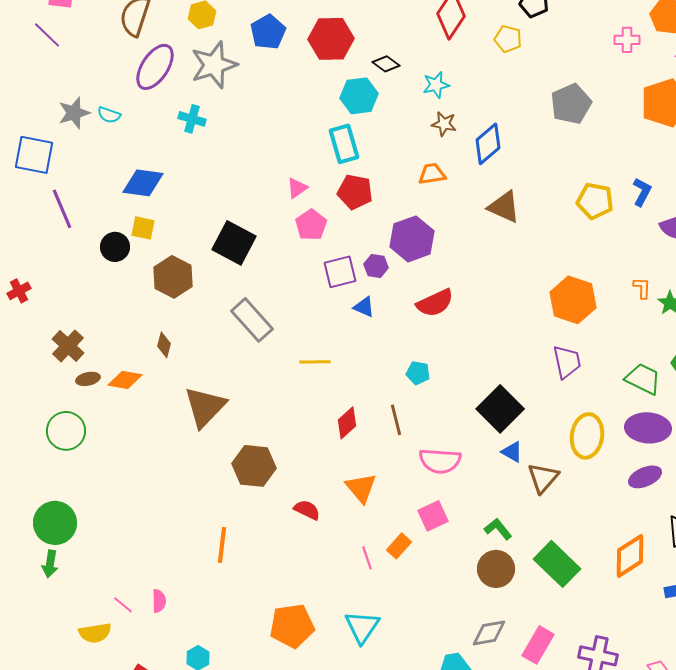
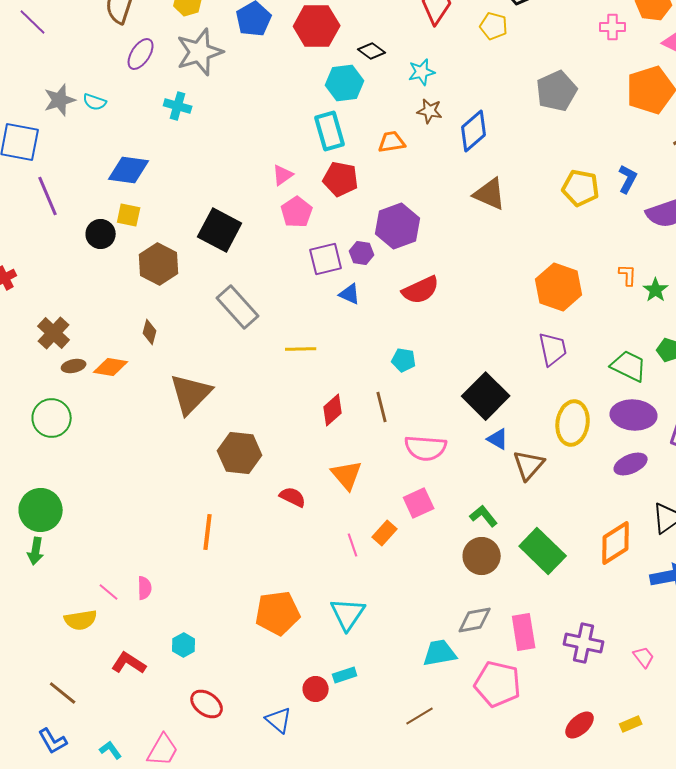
purple ellipse: (155, 67) -> (141, 54), size x0.7
orange trapezoid: (432, 174) -> (392, 142), moved
pink rectangle: (538, 645) -> (524, 632), turned -39

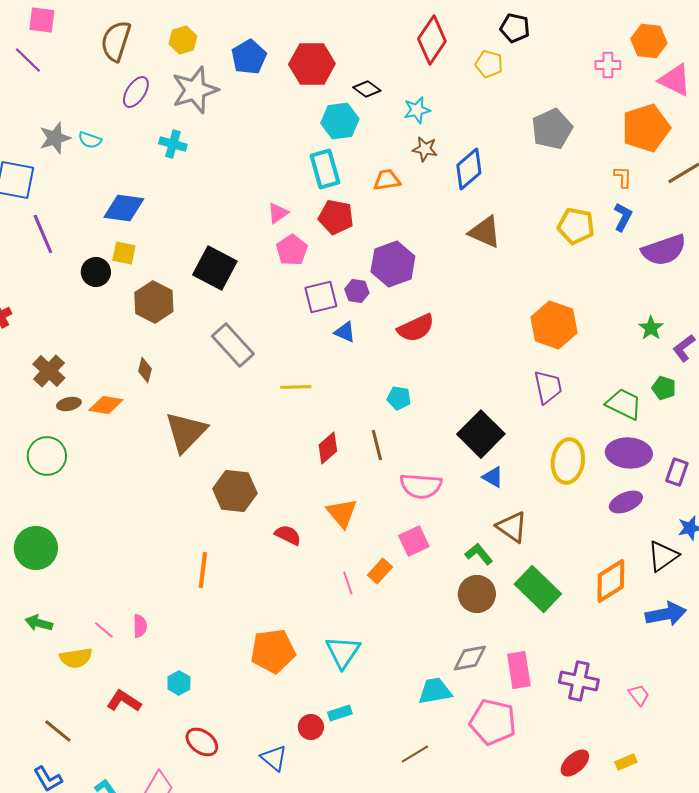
orange L-shape: (628, 275) -> (623, 177), moved
brown triangle: (529, 465) -> (512, 527), moved, turned -36
green arrow: (36, 551) -> (39, 623), moved, turned 96

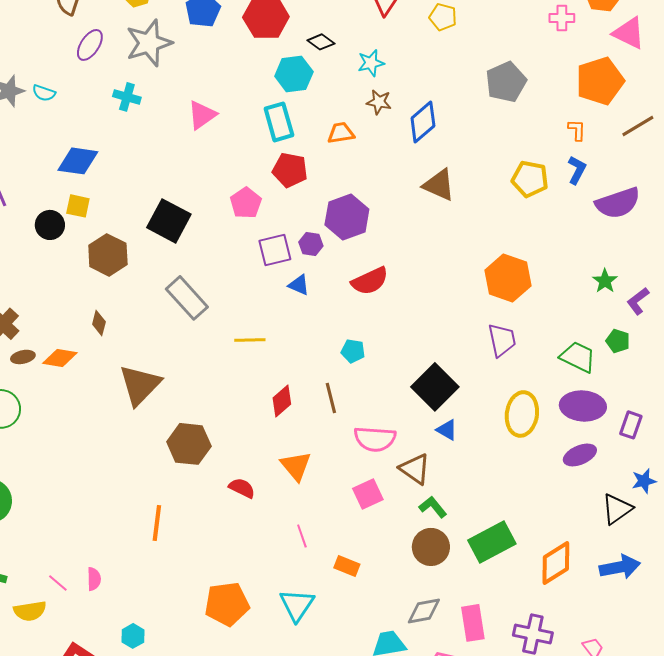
pink triangle: (278, 213) -> (202, 115), moved, size x1.4
brown triangle: (512, 527) -> (415, 469), moved
orange rectangle: (380, 571) -> (347, 566), moved, turned 70
orange diamond: (611, 581) -> (556, 563), moved
green rectangle: (538, 589) -> (492, 542), turned -72

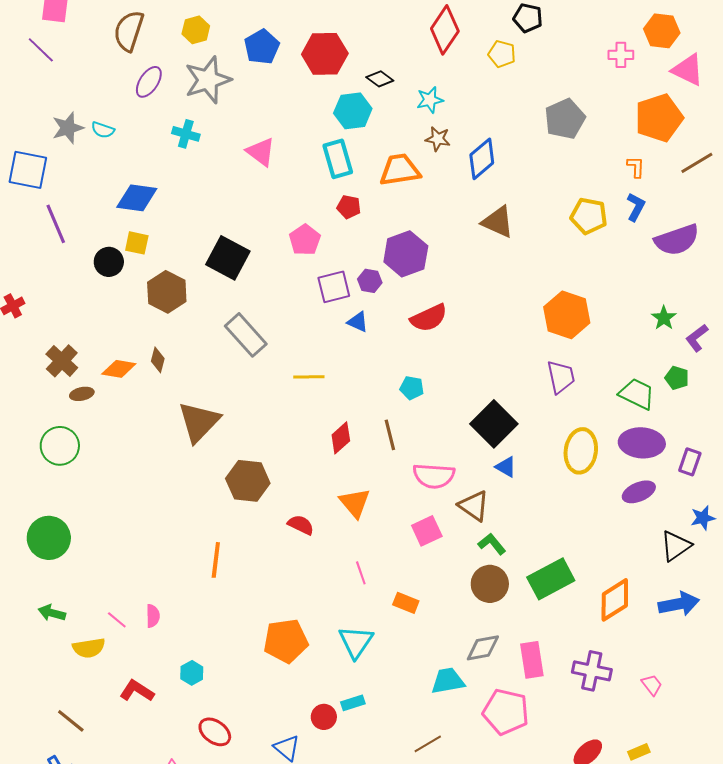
pink triangle: (202, 115) -> (261, 152), turned -48
orange trapezoid: (341, 133) -> (400, 170), size x1.5
red pentagon: (290, 170) -> (349, 207), size x0.7
orange diamond: (60, 358) -> (119, 369), moved

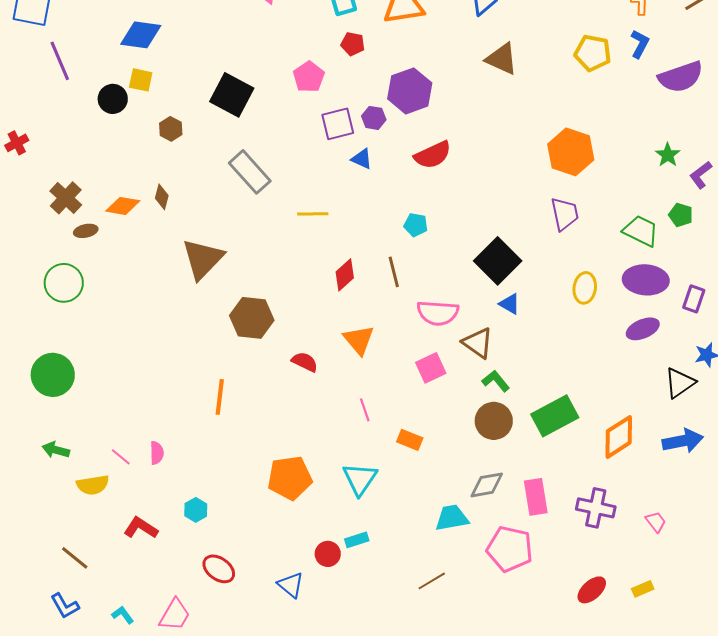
brown hexagon: (167, 292) -> (171, 129), size x0.6
yellow ellipse: (581, 451) -> (585, 288), size x0.7

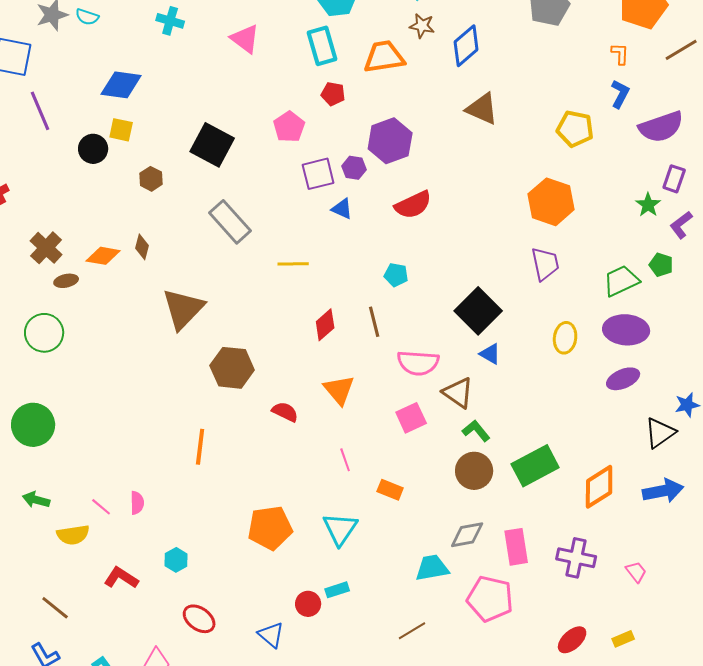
yellow pentagon: (593, 53) -> (575, 129), moved
green trapezoid: (641, 231) -> (621, 281), turned -51
purple rectangle: (694, 299) -> (674, 179), moved

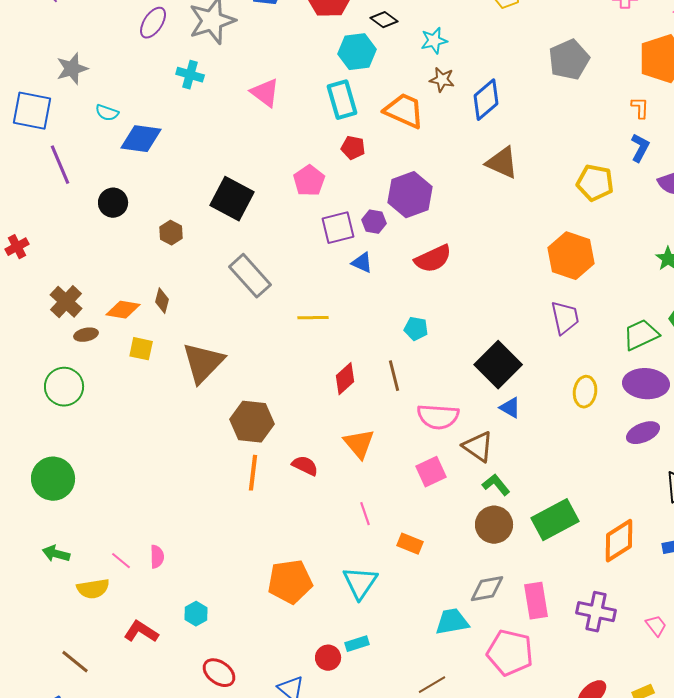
cyan semicircle: (87, 17) -> (107, 113), moved
orange trapezoid: (384, 57) -> (404, 111), turned 33
yellow square: (121, 130) -> (141, 349), moved
orange line: (200, 447) -> (253, 473), moved

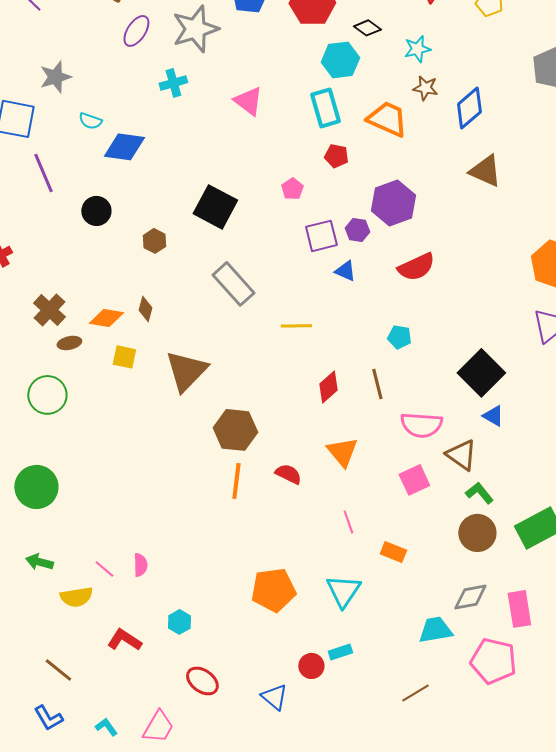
cyan cross: (190, 75) -> (173, 83), turned -32
pink pentagon: (309, 181) -> (292, 189), size x0.7

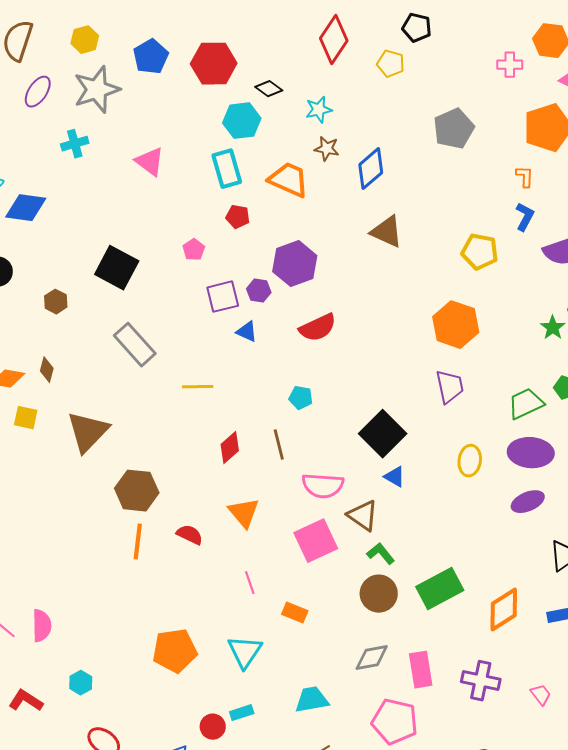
pink square: (414, 480) -> (316, 541), size x1.4
pink semicircle: (140, 565) -> (42, 626), size x1.4
cyan trapezoid: (435, 630) -> (312, 700), moved

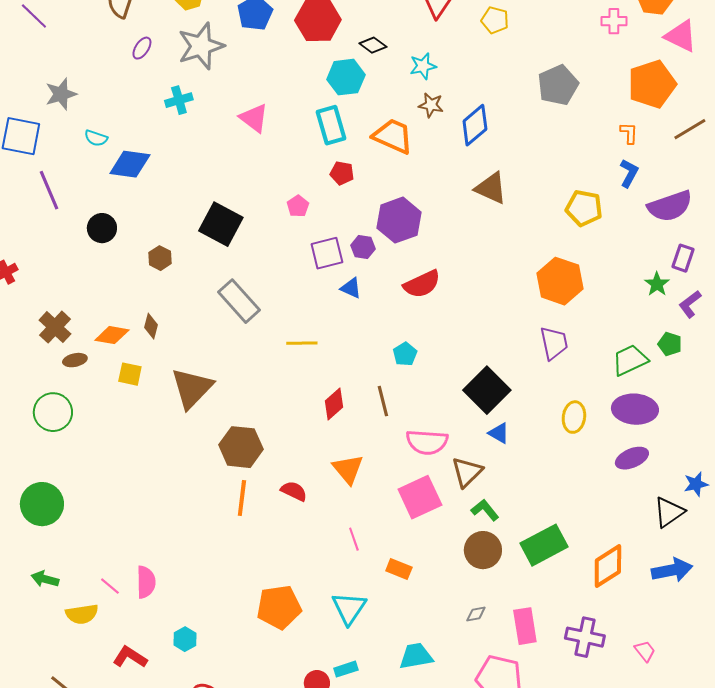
purple ellipse: (38, 92) -> (142, 48), size x0.7
cyan pentagon: (301, 398) -> (405, 354), turned 30
brown triangle: (363, 516) -> (467, 472), turned 40
gray diamond: (372, 658) -> (476, 614), size x0.6

